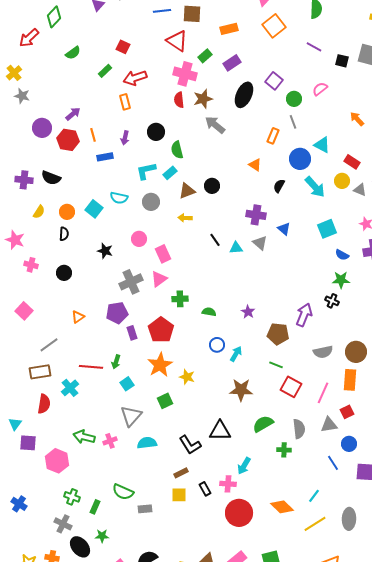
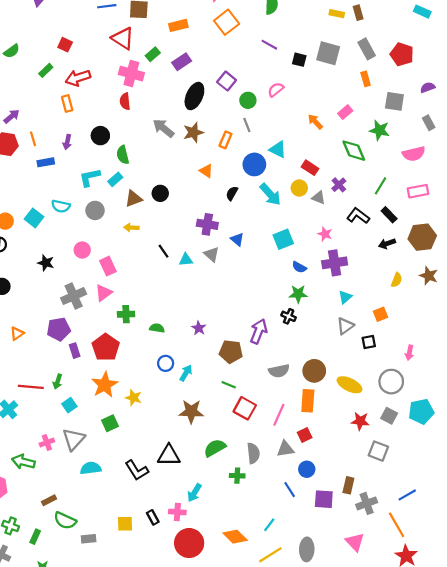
brown star: (203, 99) -> (193, 132), moved
pink cross: (110, 441) -> (47, 443), moved
brown rectangle: (181, 473) -> (49, 500), moved

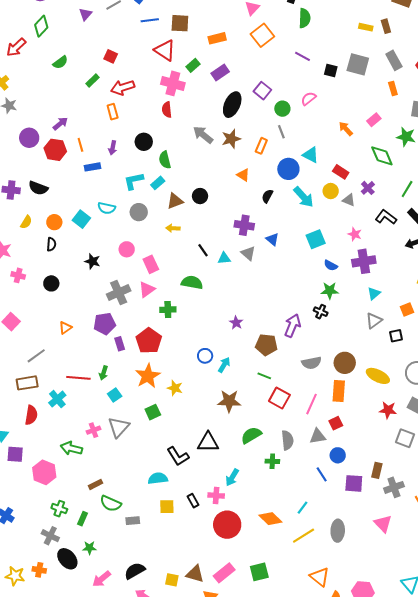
green semicircle: (157, 328) -> (192, 282), moved, size x1.5
cyan semicircle: (91, 468) -> (158, 478), moved

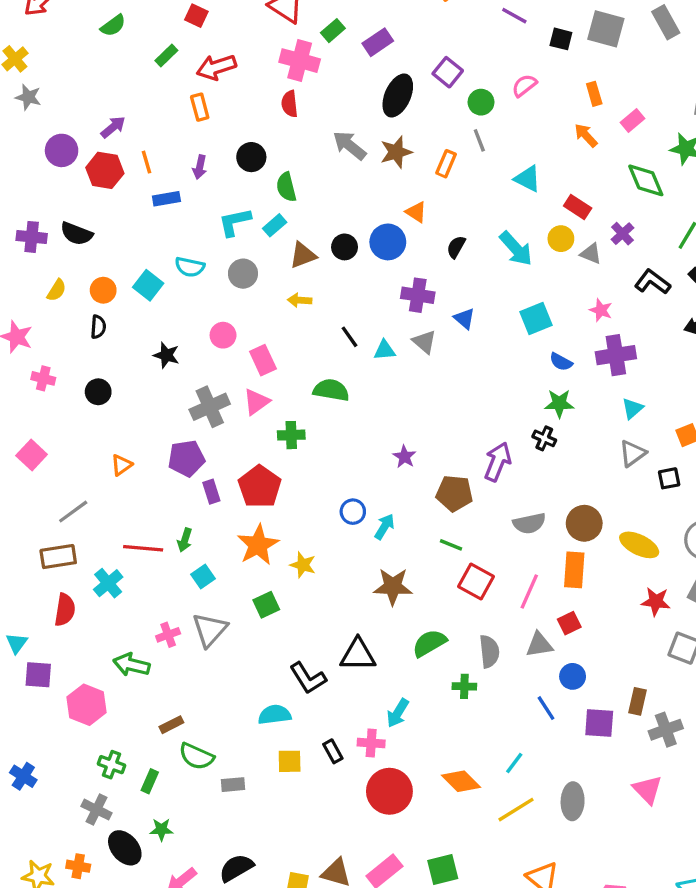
orange rectangle: (393, 89) -> (594, 94), moved
blue circle: (288, 169) -> (388, 242), moved

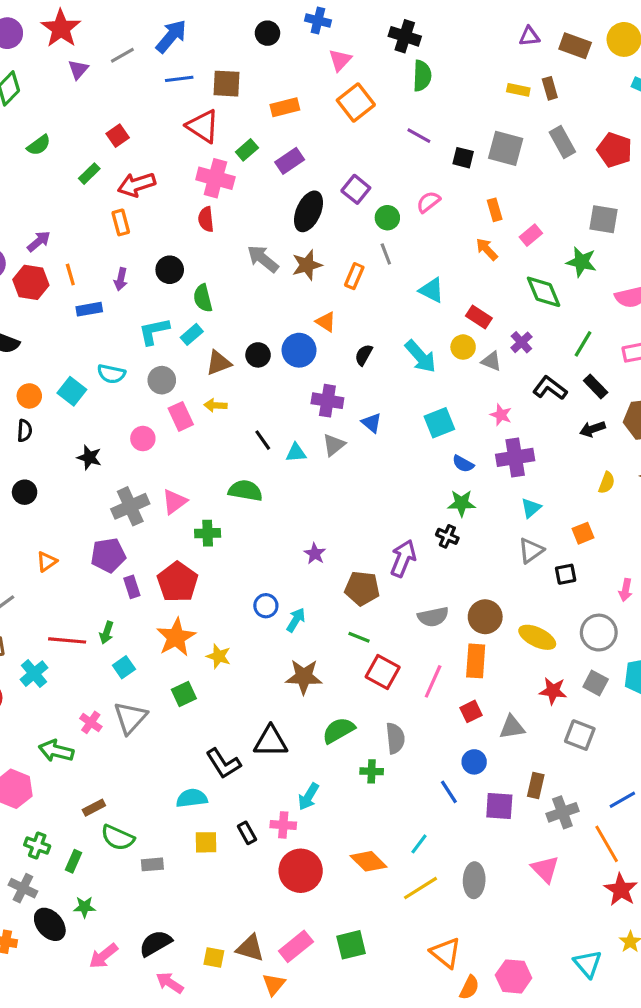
red square: (196, 16) -> (118, 136), turned 30
gray triangle: (424, 342) -> (334, 445), turned 40
pink rectangle: (263, 360) -> (181, 416), moved
pink cross: (168, 635) -> (91, 722), turned -35
gray triangle: (539, 645) -> (512, 727), moved

